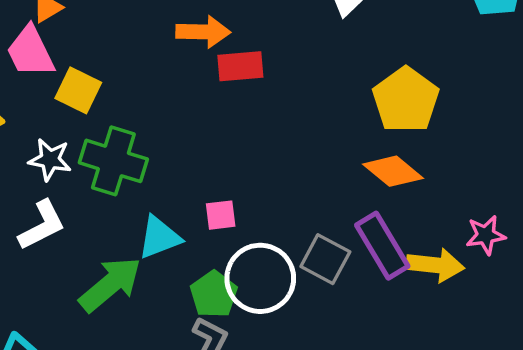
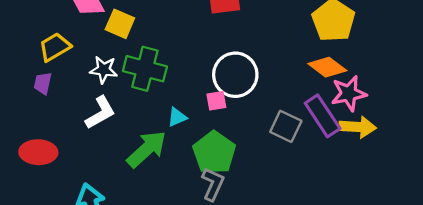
pink star: (486, 235) -> (349, 93), moved, size x1.4
cyan triangle: (159, 237) -> (177, 117), size x0.7
white circle: (260, 278) -> (235, 75), moved
green pentagon: (214, 294) -> (214, 153), size x1.4

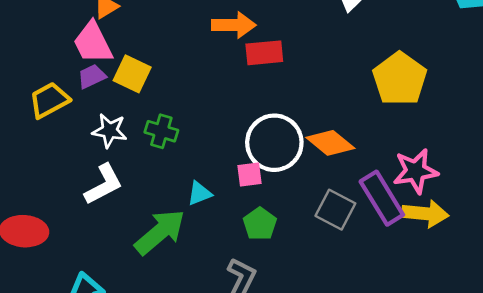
orange diamond: (327, 67) -> (330, 143), moved
green cross: (145, 69) -> (161, 131), size x0.6
purple trapezoid: (43, 83) -> (92, 76), moved, turned 50
green pentagon: (214, 153) -> (260, 224), moved, size x0.6

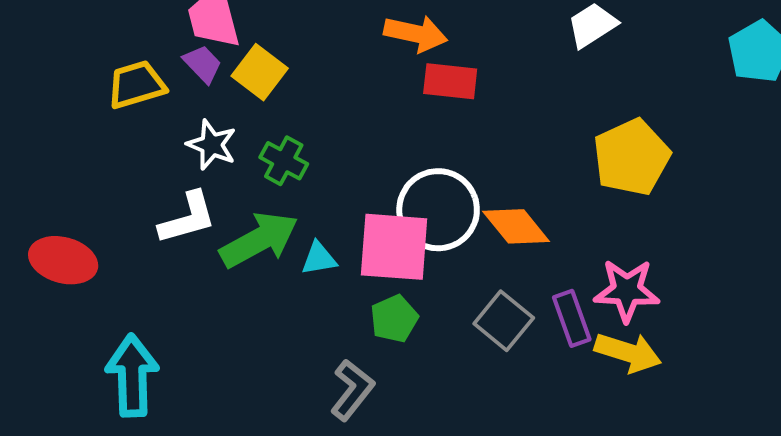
purple trapezoid: (92, 76) -> (203, 64), turned 60
pink square: (249, 175) -> (394, 247), size x2.0
purple rectangle: (382, 198) -> (572, 318), size x0.7
green arrow: (160, 232) -> (259, 240), moved

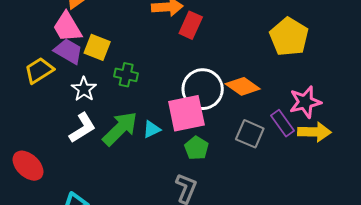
purple trapezoid: (203, 64) -> (68, 51), size x1.4
red rectangle: (450, 81) -> (191, 25), turned -56
white star: (212, 145) -> (84, 89), turned 30
green cross: (284, 161) -> (126, 75), moved
red ellipse: (63, 260) -> (28, 166), turned 44

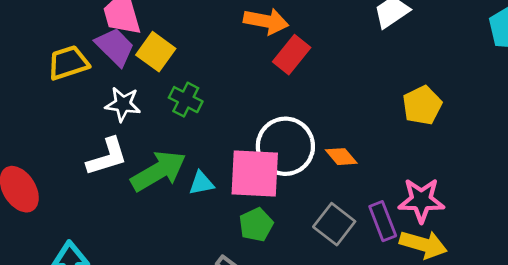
yellow pentagon: (289, 37) -> (422, 105), size x0.7
orange diamond: (243, 86) -> (341, 157), size x0.7
white star: (84, 89) -> (123, 104), turned 30

